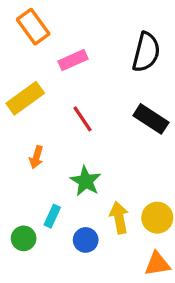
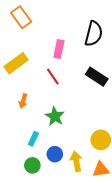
pink rectangle: (73, 60) -> (59, 49), moved, turned -54
yellow arrow: (119, 218) -> (76, 161), moved
green circle: (24, 238) -> (32, 165), moved

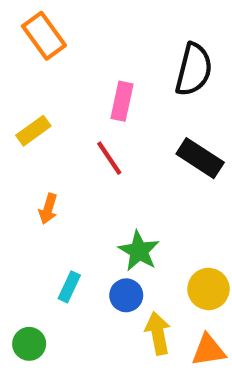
yellow rectangle: (16, 63) -> (33, 131), size x0.7
green star: (55, 116) -> (139, 251), moved
blue circle: (55, 154) -> (126, 295), moved
green circle: (32, 165) -> (29, 344), moved

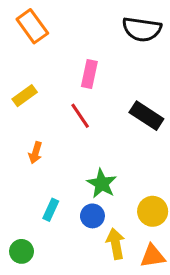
black semicircle: (194, 69) -> (142, 29), moved, turned 84

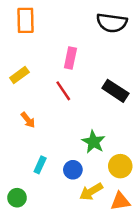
orange rectangle: (32, 26) -> (26, 20), turned 35
orange arrow: (35, 153) -> (28, 120), turned -56
green star: (102, 184) -> (94, 142), moved
yellow arrow: (116, 244) -> (91, 192), turned -110

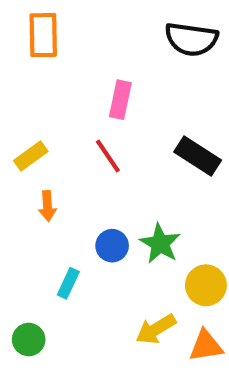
yellow rectangle: (19, 75) -> (31, 156), moved
orange arrow: (28, 120) -> (47, 206), turned 35
blue circle: (73, 170) -> (112, 246), moved

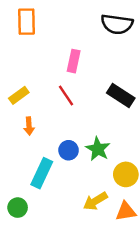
cyan rectangle: (68, 283) -> (42, 173), size x1.6

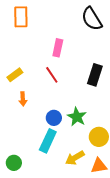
black semicircle: (117, 24) -> (92, 19), turned 50
black rectangle: (121, 95) -> (95, 75), turned 75
cyan rectangle: (42, 173) -> (48, 141), moved

